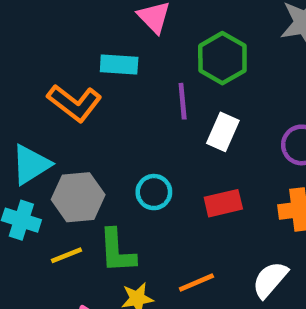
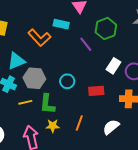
purple line: (183, 101) -> (86, 44), turned -42
white rectangle: (223, 132) -> (113, 66), moved
orange line: (196, 282) -> (79, 123), turned -56

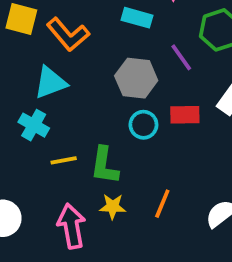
orange L-shape: (39, 38) -> (68, 34), moved
gray hexagon: (34, 78) -> (136, 78), moved
red rectangle: (96, 91) -> (185, 115), moved

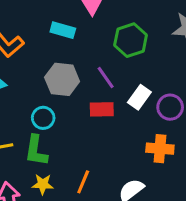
purple line: (181, 57) -> (106, 78), moved
cyan circle: (143, 125) -> (43, 118), moved

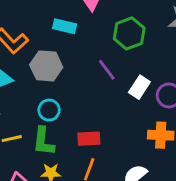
gray hexagon: (62, 79) -> (46, 66), moved
red rectangle: (102, 109) -> (89, 139), moved

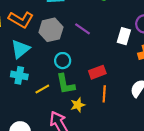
purple line: (107, 70) -> (82, 29), moved
white rectangle: (139, 87) -> (124, 36), moved

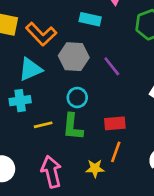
cyan cross: (19, 75) -> (20, 101), turned -35
yellow star: (78, 105) -> (95, 168), moved

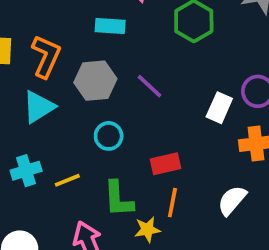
orange L-shape: (41, 34) -> (46, 56), turned -104
cyan cross: (20, 101) -> (26, 171), moved
green L-shape: (73, 127) -> (118, 199), moved

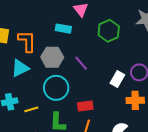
orange L-shape: (46, 56) -> (27, 41), turned -30
cyan circle: (109, 136) -> (56, 88), size x1.6

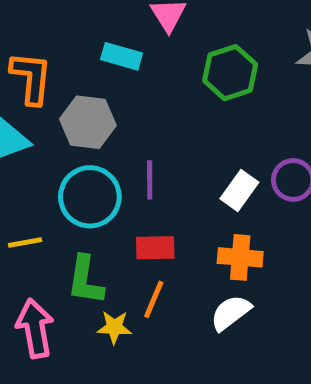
purple line: (81, 63) -> (150, 180), moved, turned 35
orange cross: (135, 100) -> (240, 257), moved

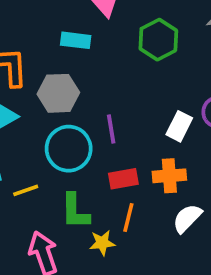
orange cross: (240, 257) -> (169, 176), moved

